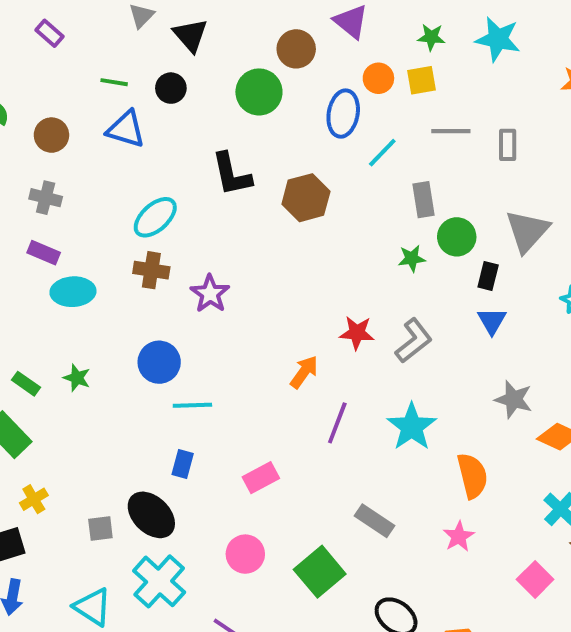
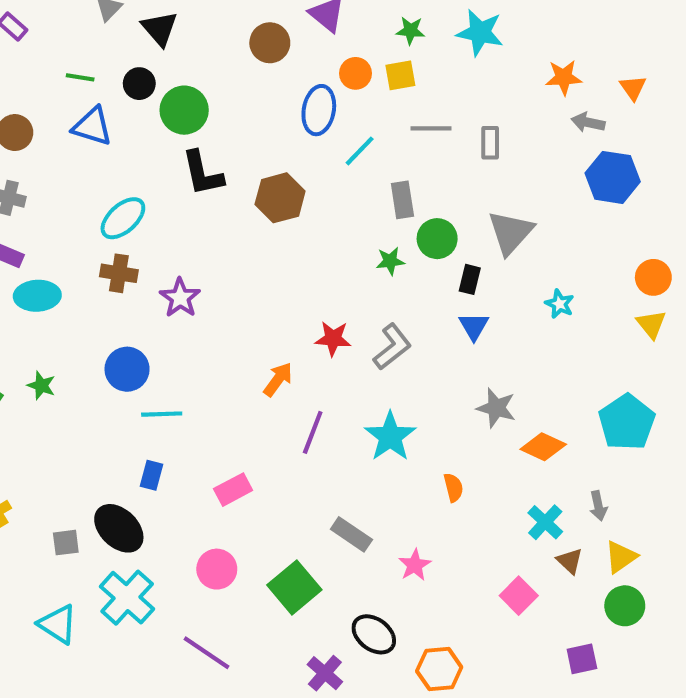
green circle: (259, 92) -> (184, 110), moved
orange semicircle: (472, 476) -> (453, 487), size x0.6
pink star: (459, 536) -> (415, 565), moved

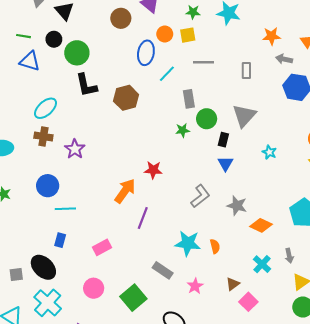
gray rectangle: (490, 143) -> (246, 71), moved
gray L-shape: (392, 347) -> (200, 196), moved
orange arrow: (278, 379) -> (125, 191), size x1.4
cyan star: (390, 436) -> (188, 243), moved, turned -30
brown triangle: (570, 561) -> (233, 284), moved, turned 40

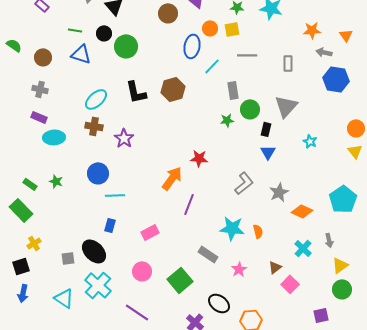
black L-shape: (86, 85) -> (136, 92), moved
gray star: (237, 206) -> (279, 192), turned 30

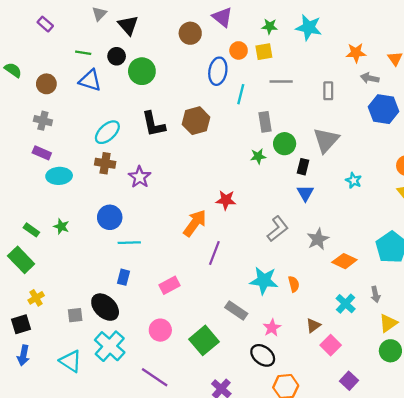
cyan line: (212, 66) -> (241, 94), turned -30
black ellipse: (219, 303) -> (263, 355), moved
purple square: (321, 315) -> (349, 381), moved, turned -35

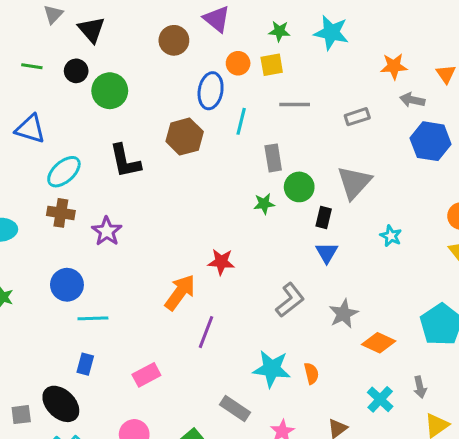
blue triangle: (90, 80) -> (30, 129), moved
gray rectangle: (328, 91) -> (357, 117), turned 72
brown hexagon: (196, 121) -> (185, 137), moved

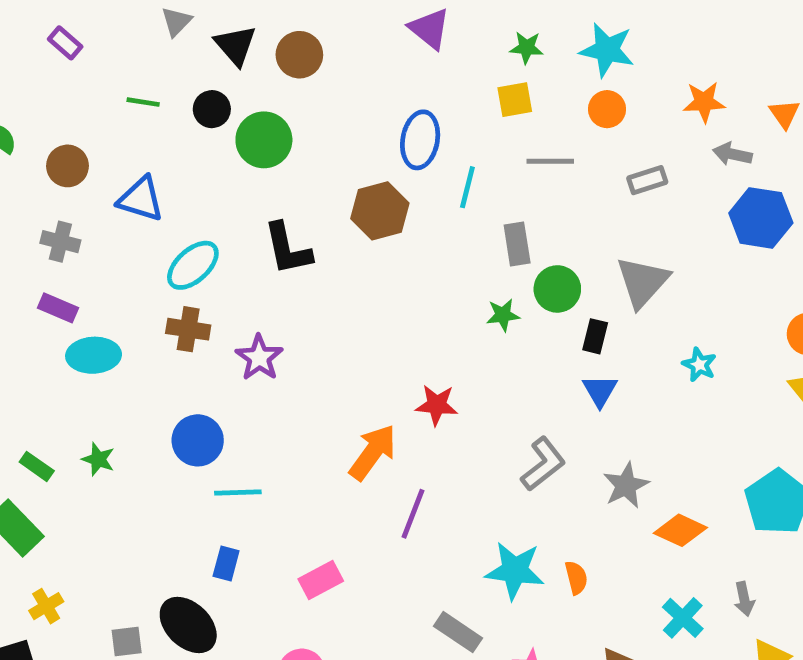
brown circle: (174, 40) -> (299, 55), moved
orange circle: (238, 63) -> (607, 109), moved

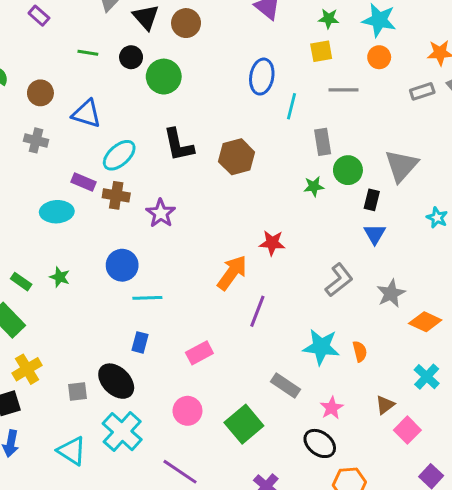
gray rectangle: (647, 180) -> (422, 91), moved
brown hexagon: (380, 211) -> (237, 157), moved
purple rectangle: (58, 308) -> (84, 182), moved
yellow cross: (46, 606) -> (27, 369), size x1.4

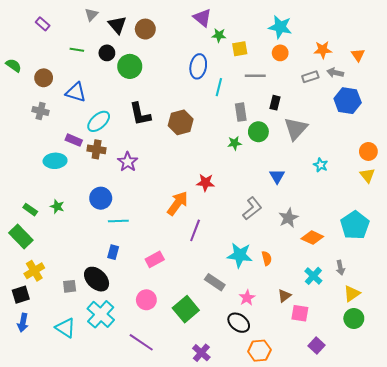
green star: (329, 19) -> (219, 35), moved
black rectangle: (372, 200) -> (275, 103), moved
pink square: (407, 430) -> (300, 313), turned -36

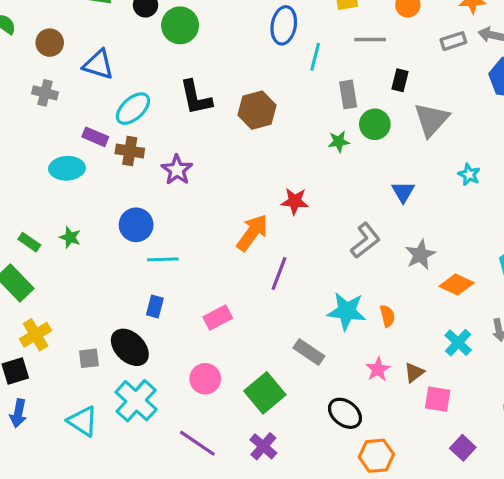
pink star: (247, 298) -> (378, 369), moved
purple cross: (201, 353) -> (263, 446), moved

